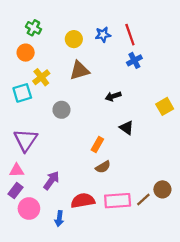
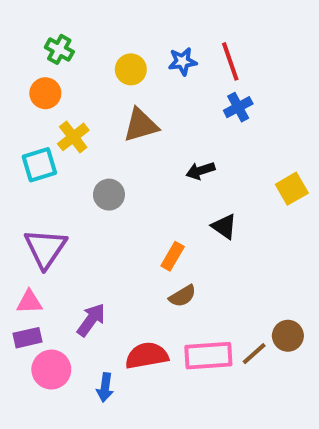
purple rectangle: (15, 191) -> (27, 338), turned 40

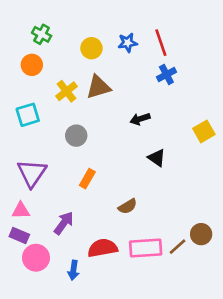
yellow cross: (73, 137) -> (67, 91), moved
orange rectangle: (173, 256) -> (87, 179), moved
purple rectangle: (27, 338) -> (19, 236), turned 36

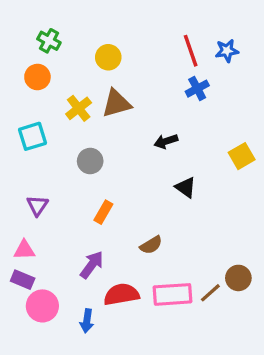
blue star: (128, 43) -> (227, 51), moved
purple triangle: (32, 173) -> (37, 205), size x0.6
purple arrow: (64, 223) -> (92, 265), moved

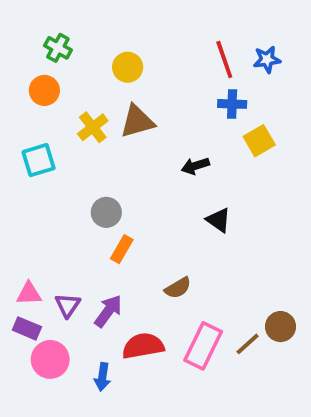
blue cross: (197, 89) -> (232, 104), turned 30
yellow square: (242, 156) -> (259, 141), moved
gray circle: (90, 161) -> (106, 212), moved
purple triangle: (37, 205) -> (68, 305), moved
pink rectangle: (172, 294) -> (203, 346), turned -60

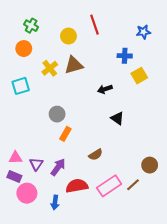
red line: (224, 59) -> (95, 25), moved
brown circle: (280, 327) -> (150, 165), moved
pink rectangle: (203, 346) -> (109, 186), turned 30

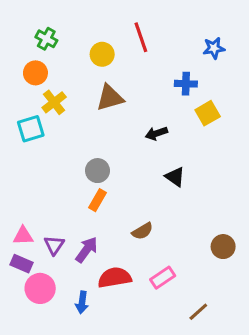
yellow cross: (50, 68) -> (54, 102), moved
gray circle: (57, 114) -> (97, 171), moved
brown line: (133, 185) -> (198, 312), moved
pink rectangle: (109, 186) -> (163, 278), size x0.7

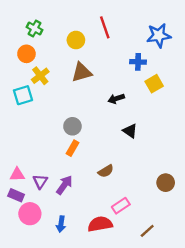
blue star: (214, 48) -> (159, 35), size x1.5
red semicircle: (115, 278) -> (100, 224), moved

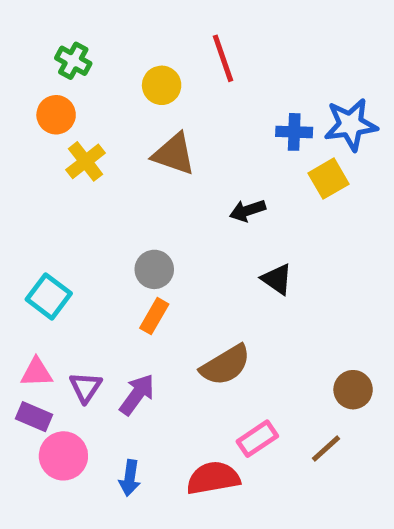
blue star: (159, 35) -> (351, 125), moved
brown triangle: (82, 72) -> (174, 154), turned 35
cyan square: (23, 95) -> (49, 296), moved, turned -36
brown semicircle: (106, 171) -> (225, 365), size x1.5
brown line: (147, 231) -> (326, 449), moved

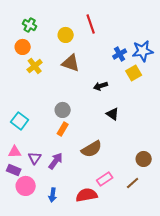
blue cross: (294, 132) -> (120, 54), turned -32

